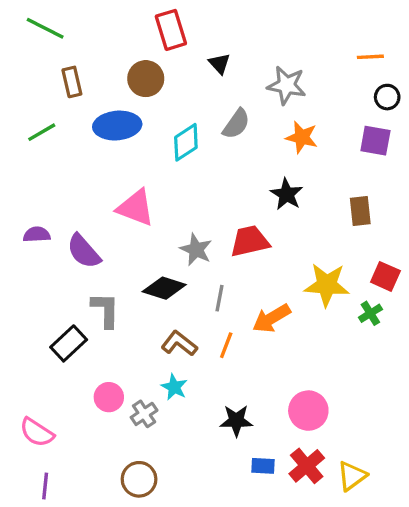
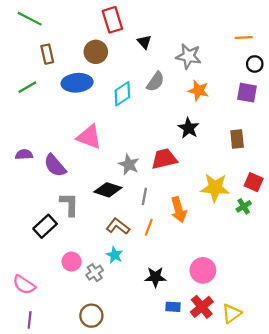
orange arrow: (271, 318) -> (179, 210), turned -75

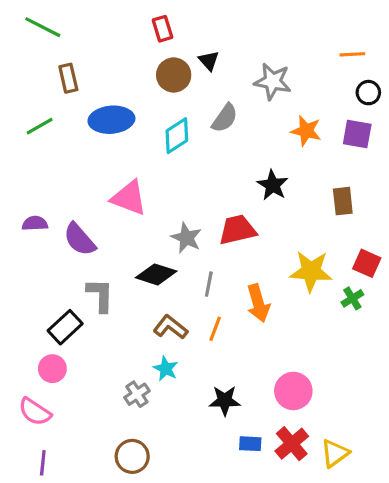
red rectangle: (112, 20) -> (162, 29), size x0.7
brown circle: (96, 52) -> (174, 75), moved
orange star: (198, 90) -> (306, 131), moved
pink circle: (72, 262) -> (52, 369), moved

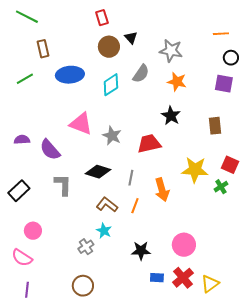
orange star: (306, 131) -> (177, 82), moved
gray star: (186, 238) -> (112, 136), moved
black rectangle: (65, 327) -> (19, 191), moved

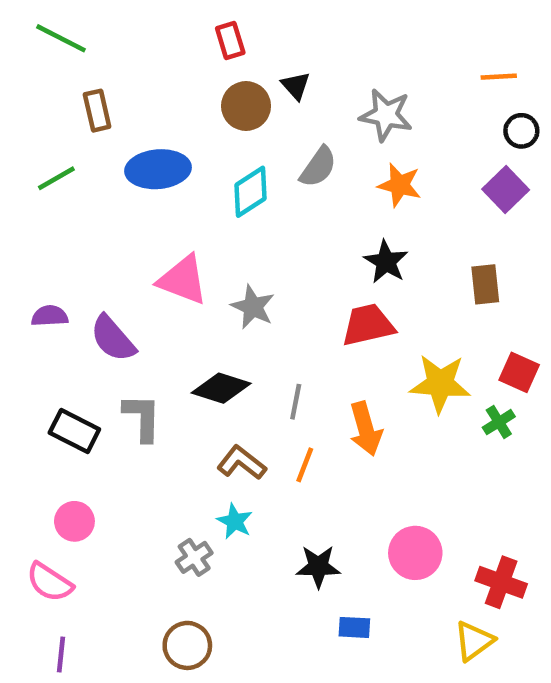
purple square: (224, 84) -> (506, 190), turned 36
red trapezoid: (149, 144) -> (368, 325), moved
black rectangle: (19, 191) -> (74, 431), moved, turned 70
red cross: (183, 278) -> (501, 582), moved, turned -30

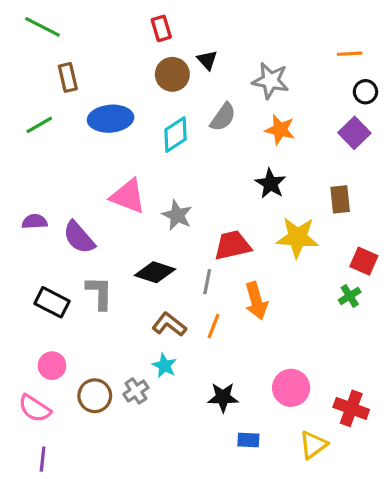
red trapezoid: (368, 325) -> (232, 245), moved
yellow star: (440, 384) -> (297, 237), moved
yellow triangle: (474, 641) -> (313, 445), moved
brown circle: (187, 645) -> (95, 396), moved

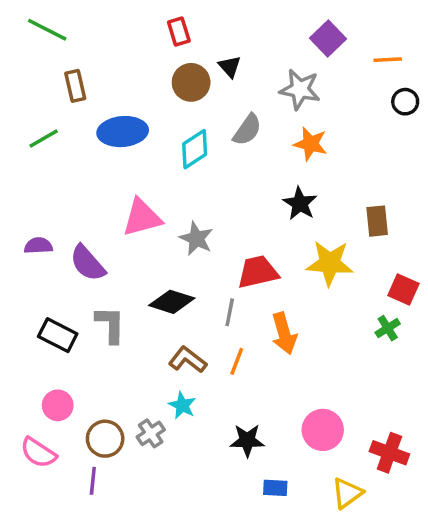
purple square: (354, 133) -> (328, 38), moved
pink triangle: (128, 196) -> (142, 218), turned -36
purple line: (43, 459) -> (93, 481), moved

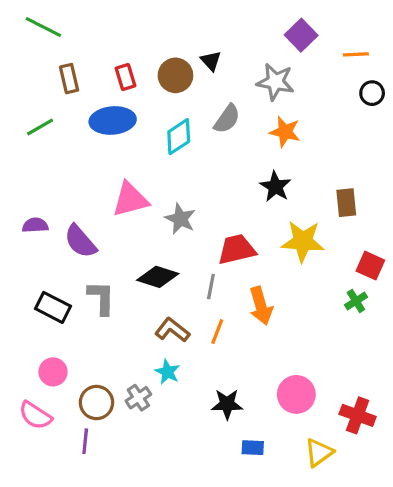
red rectangle: (179, 31) -> (125, 77), moved

